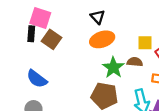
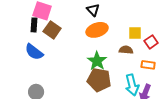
green star: (113, 68) -> (97, 61), moved
blue semicircle: (37, 79) -> (34, 52), moved

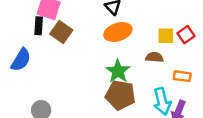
red square: (151, 42) -> (186, 35), moved
blue semicircle: (34, 52) -> (21, 60), moved, turned -96

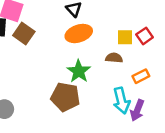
orange rectangle: (182, 76) -> (141, 76), turned -35
brown pentagon: (120, 95) -> (65, 97), moved

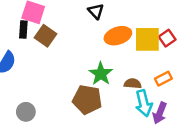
orange ellipse: (79, 33) -> (118, 36), moved
yellow square: (125, 37) -> (147, 39), size x1.6
brown semicircle: (114, 58) -> (133, 84), moved

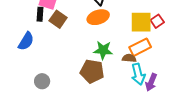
orange ellipse: (118, 36) -> (98, 17), moved
green star: (101, 74) -> (103, 50), turned -30
orange rectangle: (163, 79) -> (140, 47), moved, size x1.5

